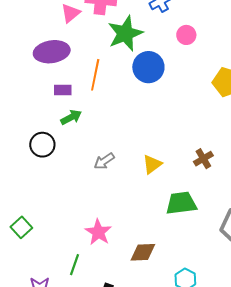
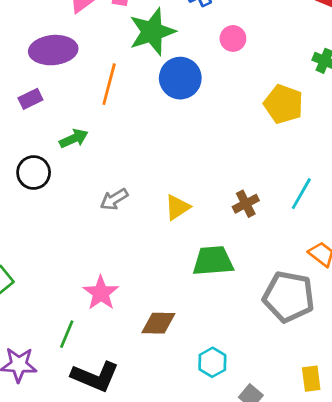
purple rectangle: (63, 90) -> (30, 99), moved, turned -30

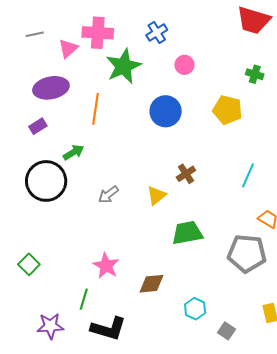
blue circle: (180, 78) -> (166, 111), moved
black circle: (34, 173) -> (46, 181), size x1.6
brown cross: (246, 204) -> (186, 174), moved

